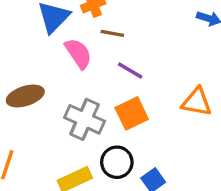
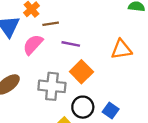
pink semicircle: (78, 53) -> (33, 45), turned -85

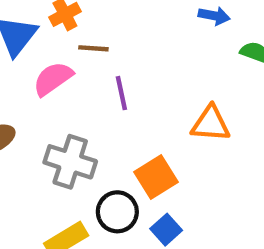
purple line: (71, 44) -> (121, 93), turned 54
orange square: (81, 72) -> (156, 177), moved

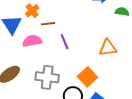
pink semicircle: (53, 79) -> (32, 41), turned 36

